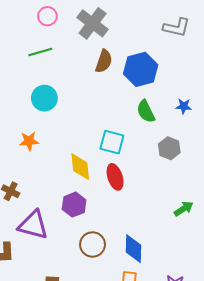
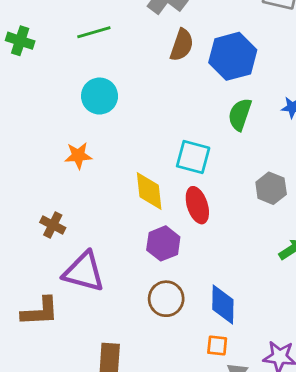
green semicircle: (146, 111) -> (240, 114), turned 45
gray hexagon: (169, 148) -> (271, 188), moved
purple hexagon: (74, 205) -> (163, 243), moved

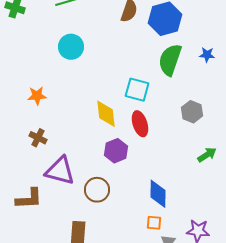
green semicircle: (240, 114) -> (170, 60), size x1.4
orange star: (78, 156) -> (37, 96), moved
brown circle: (166, 299) -> (97, 190), moved

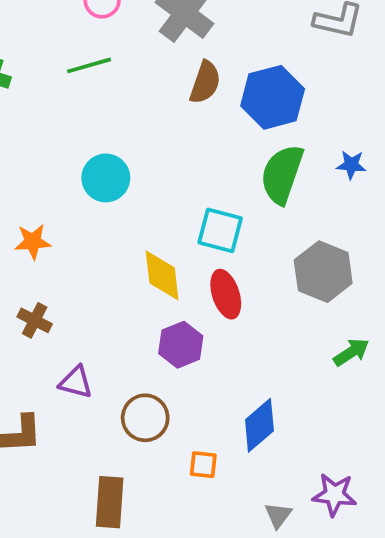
cyan circle: (71, 47) -> (106, 178), moved
gray hexagon: (192, 112) -> (323, 272), size x1.4
purple triangle: (60, 171) -> (76, 382), size x0.6
blue diamond: (158, 194) -> (259, 425), turned 48
orange square: (154, 223) -> (203, 465), moved

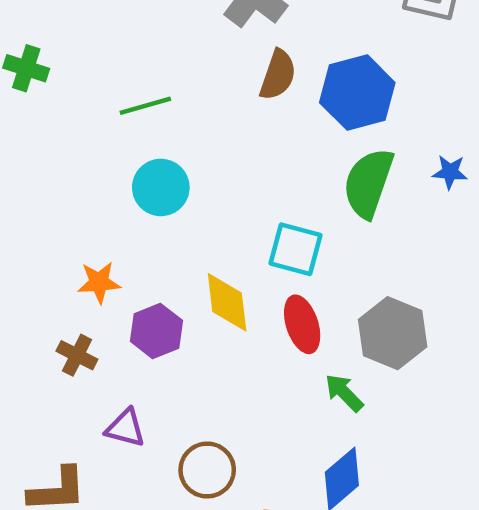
green line: (89, 65) -> (145, 106), moved
orange star: (33, 242) -> (99, 282), moved
gray hexagon: (323, 272) -> (393, 333), moved
purple hexagon: (181, 345) -> (156, 331), moved
green arrow: (351, 352) -> (344, 393), moved, turned -102

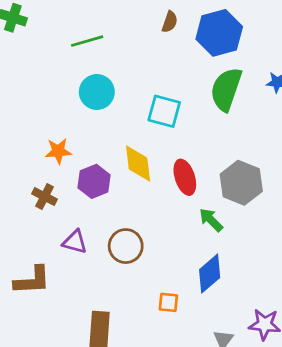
brown semicircle: (278, 75) -> (170, 22), size x0.7
cyan square: (295, 249) -> (164, 111), moved
brown circle: (207, 470) -> (126, 246), moved

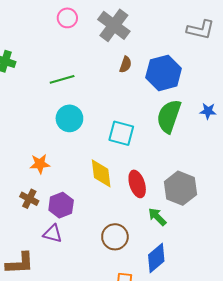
purple hexagon: (94, 181) -> (61, 205), moved
brown circle: (126, 246) -> (115, 237), moved

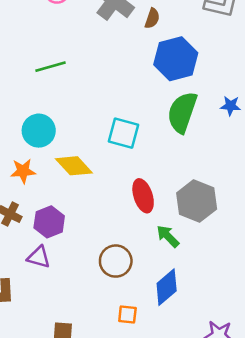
brown semicircle: (126, 64) -> (152, 18), moved
cyan circle: (69, 118) -> (39, 131), moved
yellow diamond: (101, 173) -> (74, 166), moved, turned -36

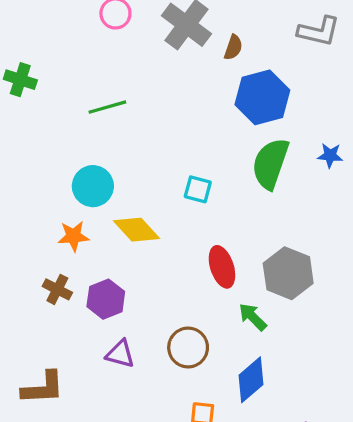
cyan square: (124, 133) -> (198, 189), size x0.7
purple triangle: (39, 257) -> (120, 354), moved

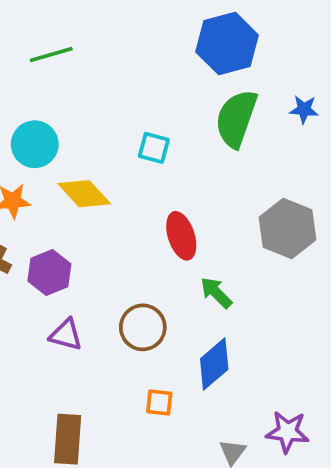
gray hexagon: (288, 273) -> (287, 228), moved

